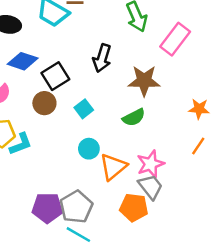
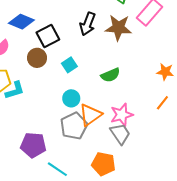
brown star: (144, 81) -> (118, 28), moved
gray pentagon: (76, 207) -> (74, 126), moved
orange pentagon: (134, 207) -> (103, 164), moved

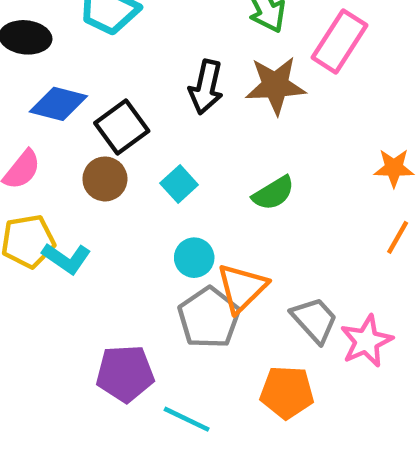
cyan L-shape: (15, 90) -> (66, 258), turned 60
pink star: (122, 115) -> (366, 341), moved

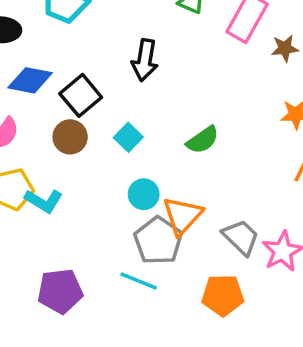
brown star: (275, 85) -> (285, 48), moved, size x0.6
purple pentagon: (125, 374) -> (60, 291), moved
cyan line: (187, 419) -> (139, 281), moved

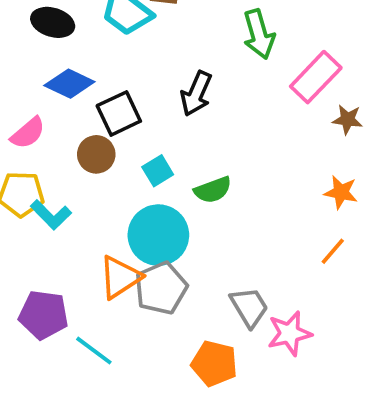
green semicircle: (203, 140) -> (213, 190), moved
cyan circle: (144, 194) -> (158, 235), size x1.8
orange triangle: (182, 216) -> (120, 277), moved
cyan line: (139, 281) -> (94, 351), moved

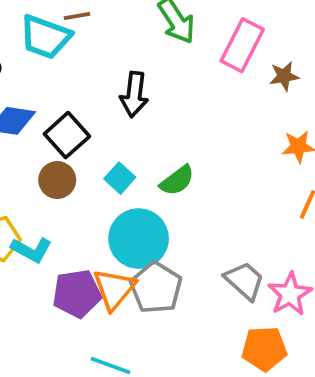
purple pentagon: (44, 315) -> (77, 294), moved
orange pentagon: (214, 363) -> (264, 349), moved

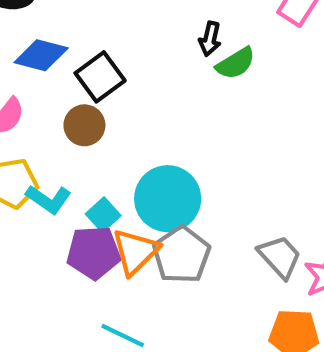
black arrow: (134, 95) -> (210, 39), moved, size x0.7
cyan square: (120, 178) -> (103, 215), moved
green semicircle: (177, 181) -> (236, 63), moved

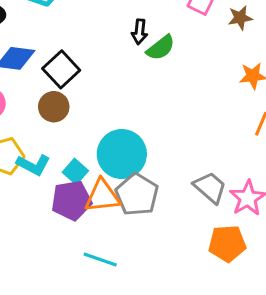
orange triangle: (135, 252) -> (102, 196), turned 45

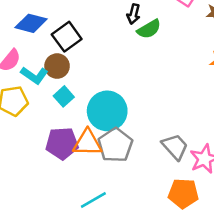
cyan L-shape: (33, 165) -> (34, 75), moved
cyan square: (75, 172) -> (64, 96), moved
cyan line: (100, 260) -> (93, 200), moved, turned -56

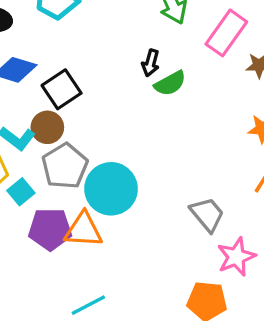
cyan square: (64, 96) -> (21, 192), moved
gray pentagon: (115, 145) -> (65, 166), moved
gray trapezoid: (175, 147) -> (207, 214), moved

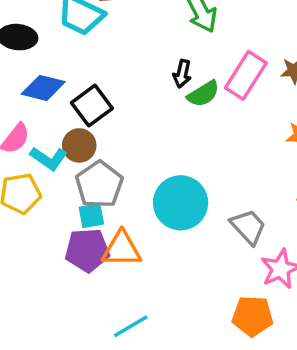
pink rectangle: (226, 33) -> (246, 75), moved
cyan circle: (111, 189) -> (181, 203), moved
cyan square: (21, 192) -> (91, 216), moved, turned 32

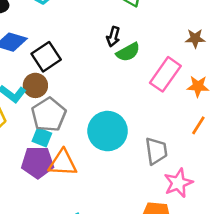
pink rectangle: (246, 75) -> (165, 74), moved
cyan square: (91, 216) -> (42, 137), turned 30
gray trapezoid: (248, 227) -> (156, 151), turned 32

